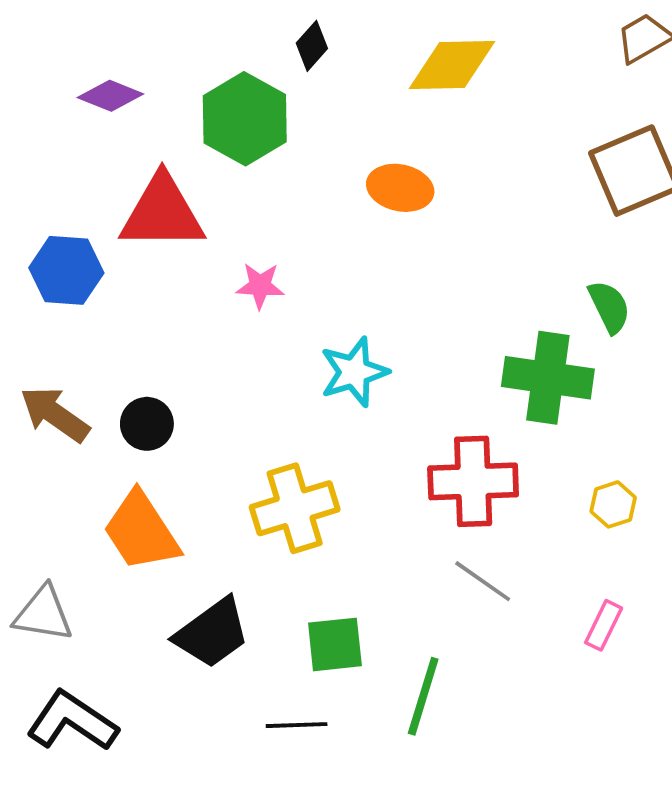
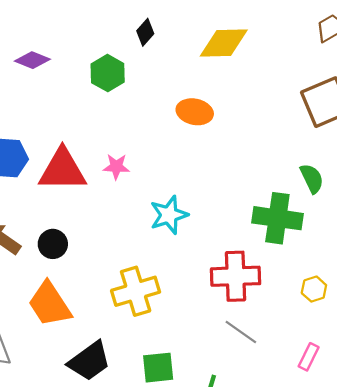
green hexagon: (245, 119) -> (108, 73), size x0.7
red triangle: (162, 213) -> (62, 170), moved

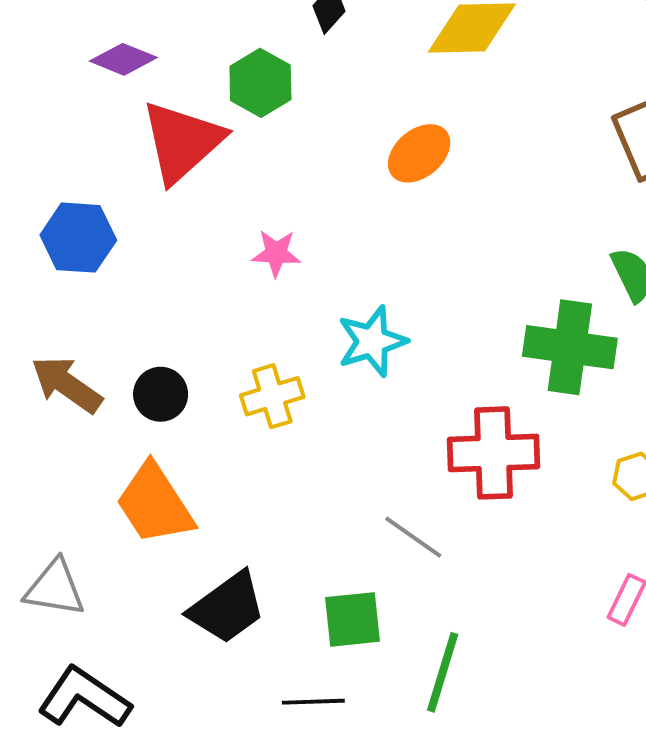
orange ellipse: (195, 112) -> (419, 153), turned -52
red triangle: (62, 170) -> (182, 142), moved, turned -42
yellow cross: (136, 291) -> (272, 396), moved, size x0.7
gray line: (241, 332) -> (413, 537), moved

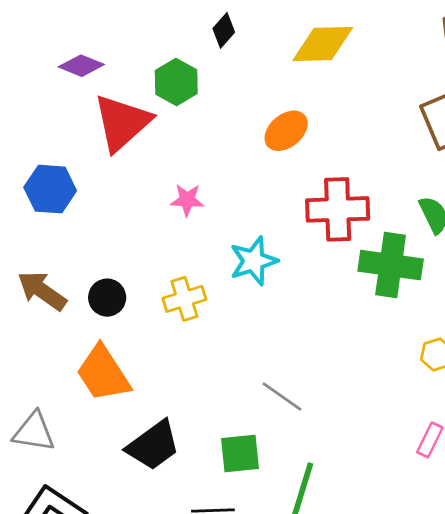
red cross: (493, 453) -> (338, 209), moved

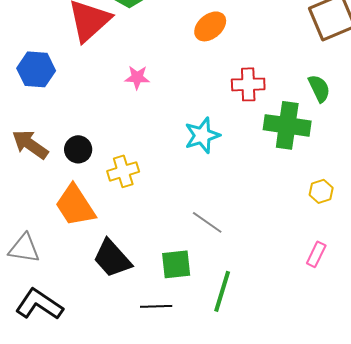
red cross: (338, 209) -> (248, 84), size x0.7
cyan star: (254, 261) -> (202, 135), moved
yellow cross: (184, 299) -> (123, 171), moved
black trapezoid: (153, 445) -> (112, 258), turned 84

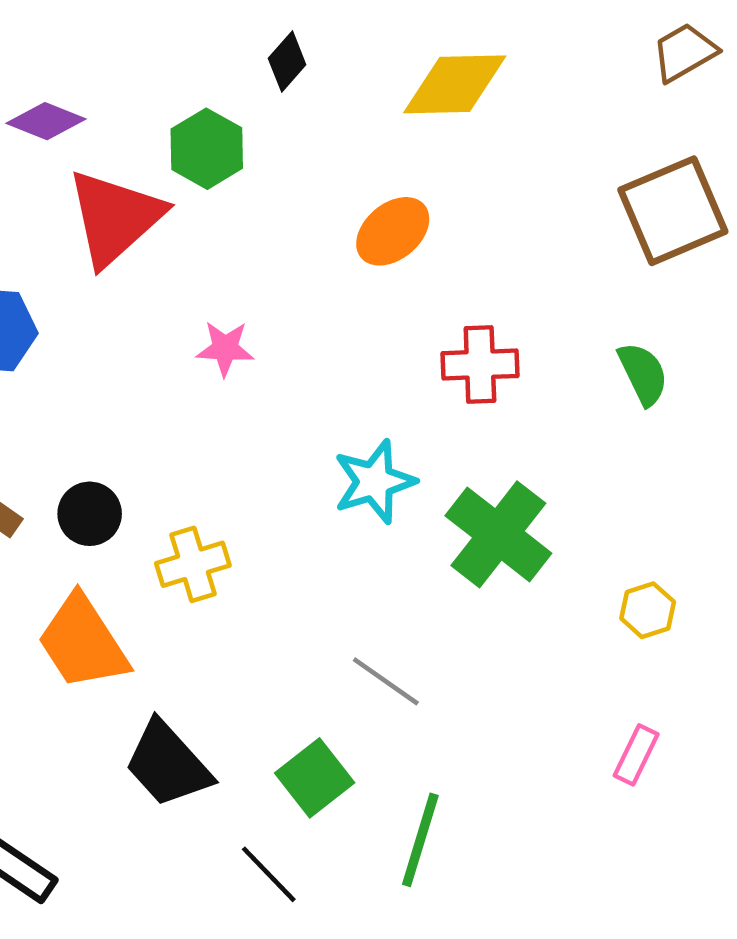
green cross: (287, 125) -> (498, 534), moved, turned 30
green square: (176, 264) -> (315, 778), turned -32
black line: (156, 306) -> (269, 874), turned 48

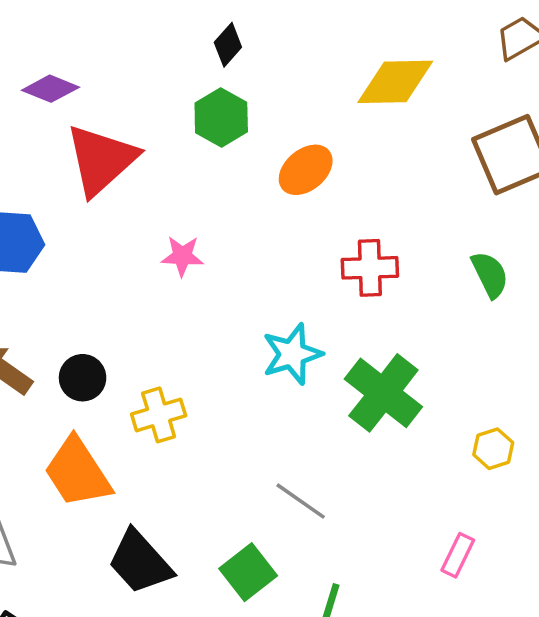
yellow diamond: (455, 84) -> (395, 82), moved
green hexagon: (207, 149) -> (221, 117), moved
pink rectangle: (636, 755) -> (458, 555), moved

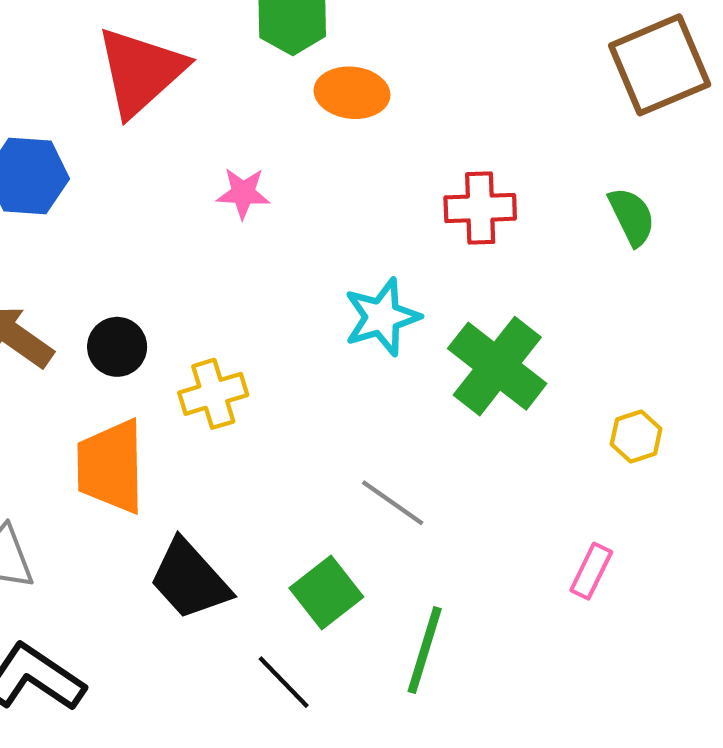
orange ellipse: (306, 170) -> (352, 93), moved, turned 46
orange trapezoid: (77, 472) -> (111, 466), turned 32

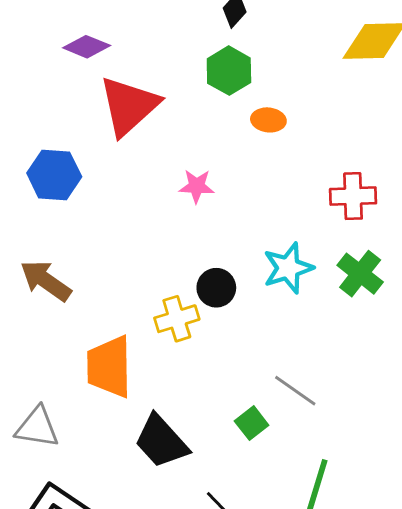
orange ellipse: (352, 93) -> (268, 120), size x0.7
black circle: (117, 347) -> (216, 288), moved
green cross: (497, 366) -> (360, 274), moved, size x0.7
green square: (326, 592) -> (252, 423), moved, size x0.7

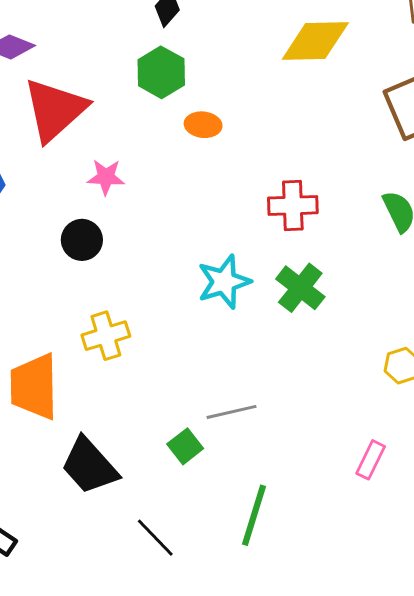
pink star: (197, 186) -> (106, 177), moved
black circle: (216, 288) -> (82, 240), moved
gray line: (295, 391) -> (232, 412), turned -48

